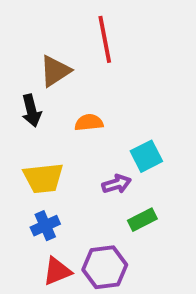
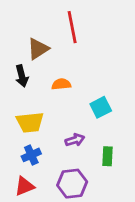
purple arrow: (117, 184) -> (75, 140), moved
green rectangle: (142, 220) -> (108, 156), moved, turned -60
red triangle: (57, 271) -> (24, 186), moved

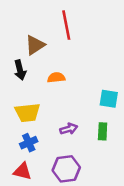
cyan square: (101, 107) -> (109, 99), moved, turned 36
green rectangle: (108, 156) -> (103, 131), moved
red triangle: (24, 186) -> (22, 171), turned 36

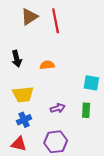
brown triangle: (35, 45) -> (29, 17), moved

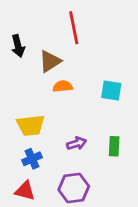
brown triangle: (29, 17) -> (50, 61), moved
black arrow: (17, 59) -> (18, 46), moved
cyan square: (91, 83) -> (111, 90), moved

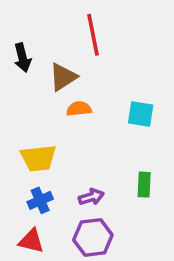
purple arrow: (77, 143) -> (91, 197), moved

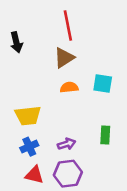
brown triangle: (63, 77) -> (64, 58), moved
orange semicircle: (79, 109) -> (69, 87), moved
red triangle: (31, 241) -> (34, 175), moved

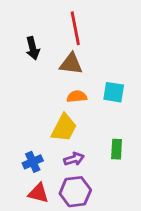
black arrow: (16, 42) -> (33, 48), moved
brown triangle: (64, 58) -> (71, 64), turned 40
yellow trapezoid: (28, 116) -> (64, 128), moved, turned -56

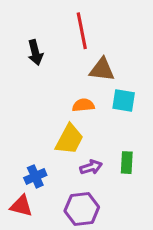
brown triangle: (71, 64) -> (102, 70), moved
purple arrow: (74, 159) -> (91, 167), moved
red triangle: (38, 193) -> (21, 206), moved

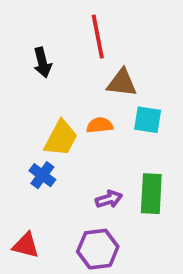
yellow trapezoid: (69, 139) -> (61, 138), moved
green rectangle: (127, 163) -> (151, 194), size x1.5
blue cross: (35, 176) -> (42, 175), moved, turned -30

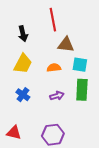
yellow trapezoid: (61, 138) -> (23, 64), moved
green rectangle: (151, 194) -> (82, 90), moved
purple arrow: (109, 199) -> (57, 96), moved

